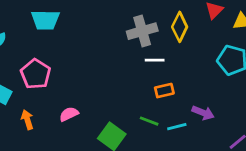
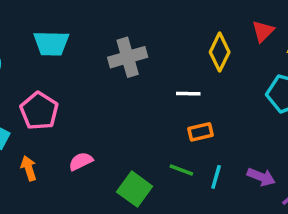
gray cross: (142, 31) -> (128, 57), moved
purple arrow: (203, 113) -> (261, 177), moved
cyan line: (177, 127) -> (216, 177), turned -60

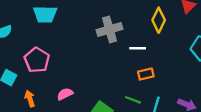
gray cross: (128, 57) -> (110, 30), moved

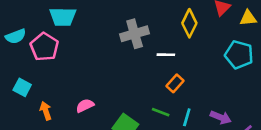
pink pentagon: (37, 60) -> (44, 47), moved
orange rectangle: (146, 74) -> (175, 83), turned -35

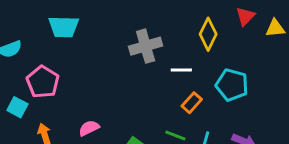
pink pentagon: (44, 47) -> (43, 82), moved
cyan pentagon: (239, 55) -> (232, 85), moved

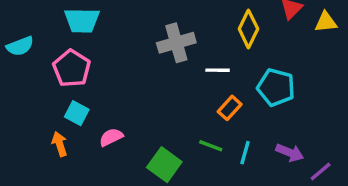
pink pentagon: (43, 82) -> (72, 68), moved
cyan square: (17, 107) -> (77, 113), moved

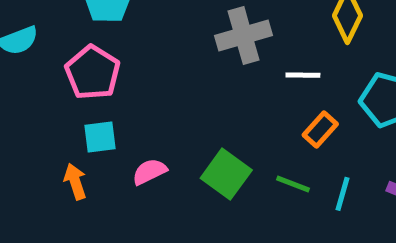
cyan square: (77, 113) -> (100, 137), turned -35
green square: (164, 165) -> (226, 174), moved

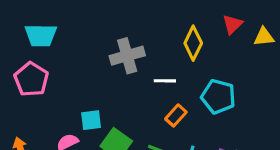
cyan square: (100, 137) -> (91, 120), moved

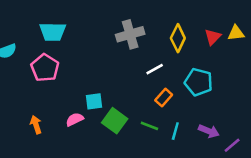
red triangle: (232, 24) -> (213, 37), moved
gray cross: (127, 56) -> (130, 34), moved
white line: (165, 81) -> (155, 69), turned -30

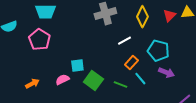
orange arrow: (36, 125) -> (32, 84), turned 80
cyan line: (175, 131) -> (140, 79), moved, turned -56
purple arrow: (209, 131) -> (166, 73), moved

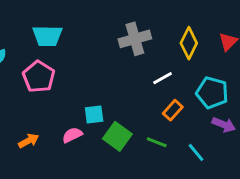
cyan line: (140, 79) -> (196, 152), moved

